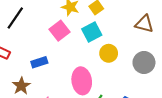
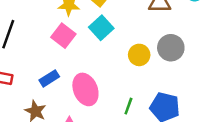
yellow circle: (109, 53) -> (139, 55), moved
pink ellipse: (82, 81) -> (85, 89), moved

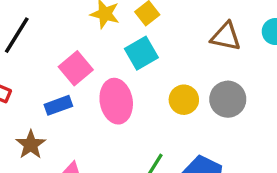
pink square: (63, 36) -> (76, 68), moved
pink ellipse: (85, 89) -> (116, 101), moved

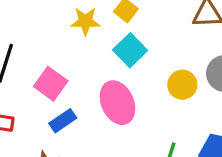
pink square: (76, 68) -> (51, 84), moved

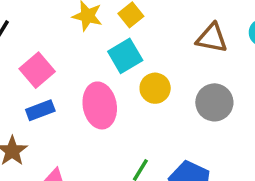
yellow circle: (182, 85) -> (155, 88), moved

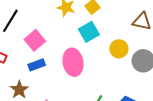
yellow circle: (155, 88) -> (119, 49), moved

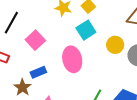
blue rectangle: (37, 65) -> (38, 72), moved

